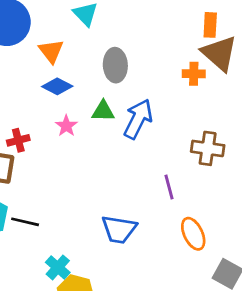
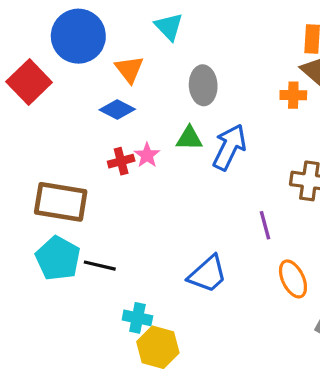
blue diamond: (57, 86) -> (117, 109), moved
red cross: (18, 140) -> (121, 161), moved
blue trapezoid: (119, 229) -> (208, 274), turned -51
cyan cross: (58, 267) -> (137, 318), turned -30

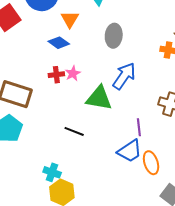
green triangle: (189, 138) -> (99, 98), moved, size x1.6
black line: (100, 266) -> (74, 131), moved
blue trapezoid: (208, 274) -> (130, 151), moved

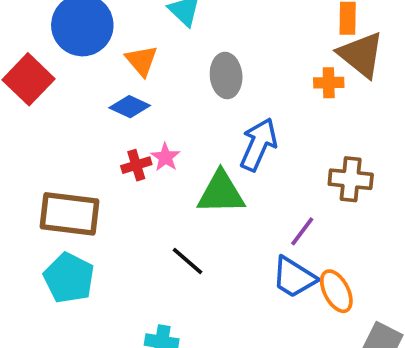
purple line: (139, 127) -> (302, 231), turned 54
black line: (74, 131) -> (188, 261), turned 30
blue trapezoid: (130, 151) -> (294, 277), turned 76

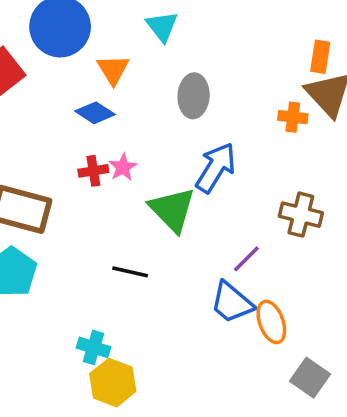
green triangle: (221, 193) -> (172, 210), turned 39
black line: (188, 261) -> (130, 272), turned -36

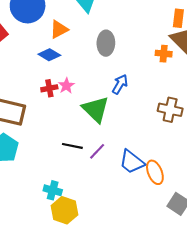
orange triangle: (113, 70) -> (59, 29), turned 36
blue arrow: (216, 168) -> (120, 84), size x0.7
purple line: (246, 259) -> (97, 151), moved

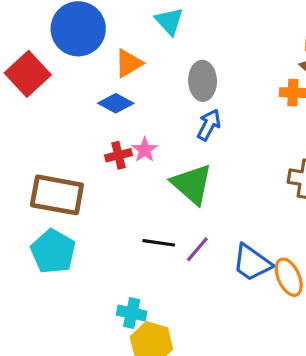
blue arrow: (120, 84) -> (209, 125), moved

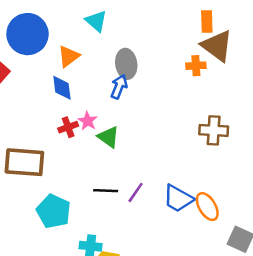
blue diamond: (116, 103) -> (62, 88), turned 60
blue arrow: (209, 125) -> (119, 87), moved
green triangle: (192, 184) -> (108, 137), moved, size x0.7
cyan pentagon: (53, 252) -> (54, 211), moved

